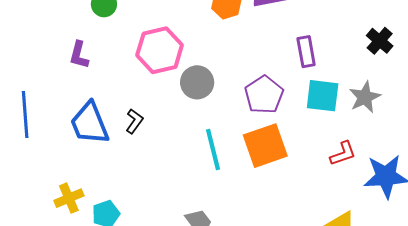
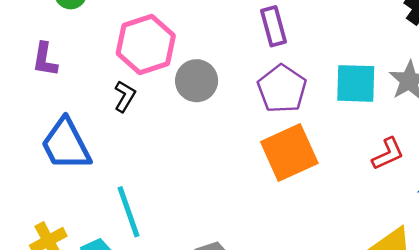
purple rectangle: (306, 52) -> (273, 26), moved
black L-shape: (134, 121) -> (125, 96), moved
cyan line: (213, 150) -> (129, 212), moved

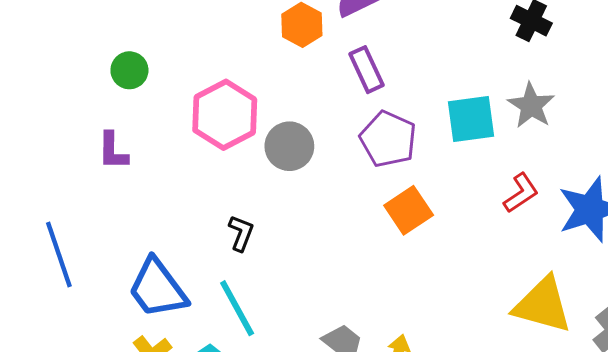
black L-shape: (125, 96) -> (241, 233), moved
blue trapezoid: (66, 144) -> (157, 288), moved
orange square: (289, 153) -> (409, 210), size x0.7

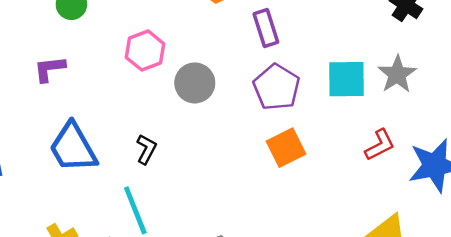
pink hexagon: (225, 115) -> (145, 51), size x0.7
purple L-shape: (113, 151) -> (49, 69), turned 76
blue trapezoid: (157, 288) -> (73, 148), moved

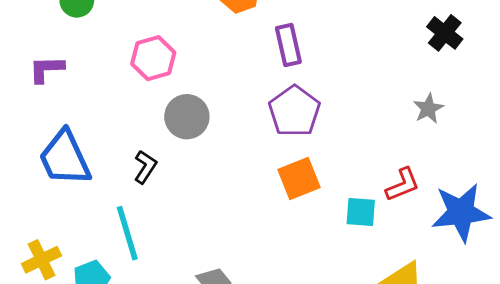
gray star: (397, 74) -> (428, 109), size x0.7
cyan square: (346, 79) -> (361, 212), moved, size x0.7
gray circle: (195, 83) -> (187, 117), moved

